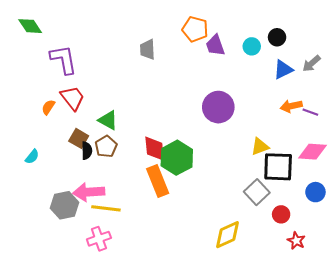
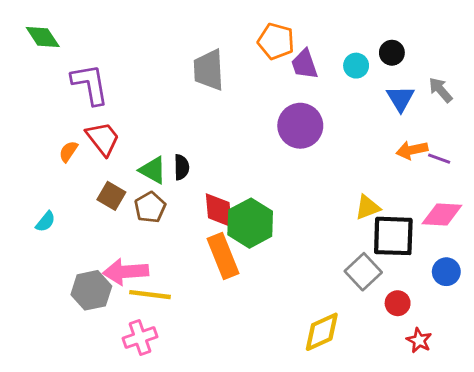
gray trapezoid: (147, 49) -> (209, 70), size x1.4
gray arrow: (311, 64) -> (441, 90), turned 90
blue triangle: (283, 70) -> (400, 99), turned -35
purple circle: (218, 107) -> (300, 126), moved
black semicircle: (87, 151) -> (181, 167), moved

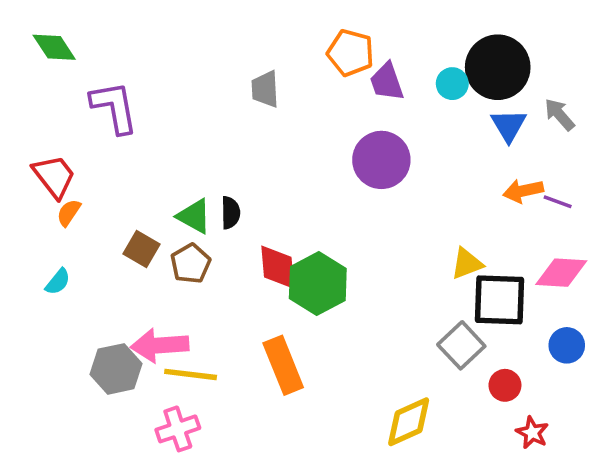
black circle: (392, 53) -> (498, 67), size x2.0
gray trapezoid: (209, 70) -> (265, 89), size x0.7
red trapezoid: (103, 139) -> (54, 176), moved
orange semicircle: (68, 151) -> (69, 213), moved
orange rectangle: (223, 256) -> (283, 365), moved

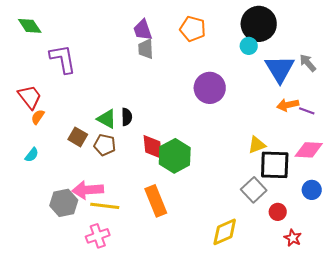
black circle: (498, 67) -> (259, 24), moved
purple trapezoid: (387, 82) -> (143, 30), moved
blue triangle: (509, 125) -> (280, 69), size x1.5
brown pentagon: (191, 264) -> (105, 145), turned -30

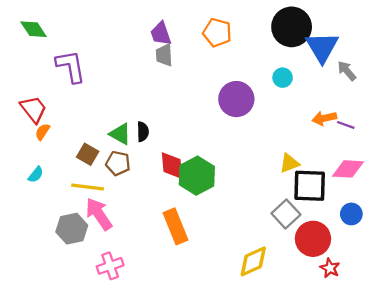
cyan circle: (249, 46) -> (283, 78), moved
blue triangle: (280, 69) -> (322, 47), moved
pink arrow: (88, 190) -> (99, 214), turned 60
yellow line: (105, 206) -> (88, 187), moved
red circle: (278, 212) -> (313, 239), size x1.8

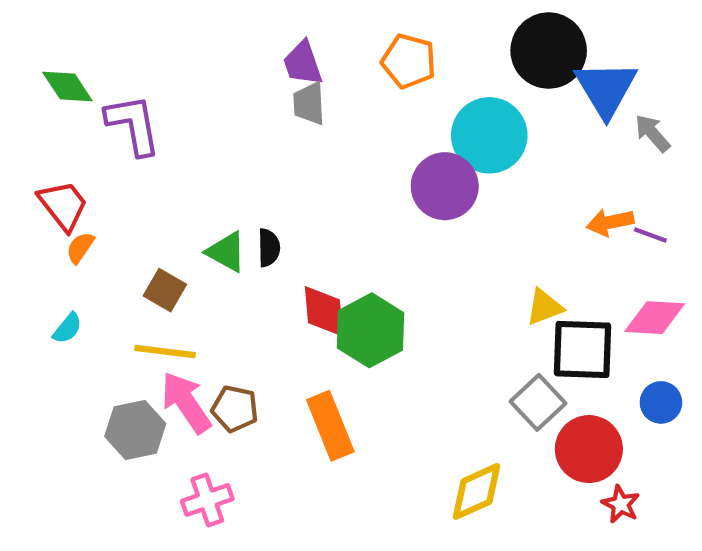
green diamond: (33, 29) -> (67, 87), moved
cyan circle: (283, 78) -> (489, 135), moved, size x2.0
brown pentagon: (118, 163) -> (235, 409), moved

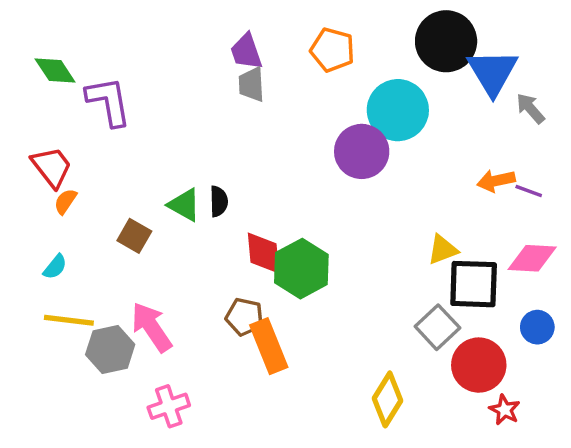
yellow line: (165, 352) -> (69, 320), moved
brown pentagon: (235, 409) -> (245, 317), moved
yellow diamond: (477, 491) -> (387, 399), turned -34

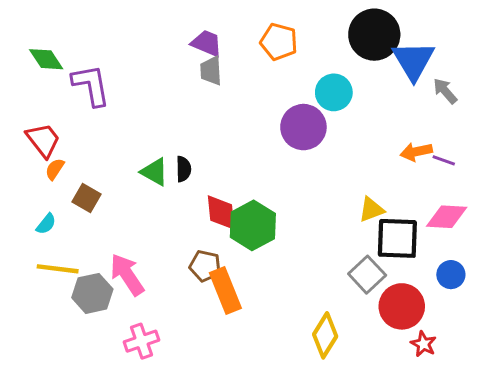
purple trapezoid: (246, 52) -> (207, 43), turned 132
cyan circle: (398, 110) -> (334, 92), size x0.7
brown square: (134, 236) -> (87, 198), moved

